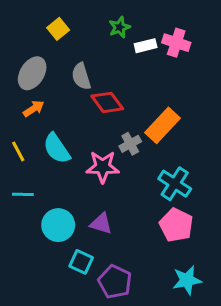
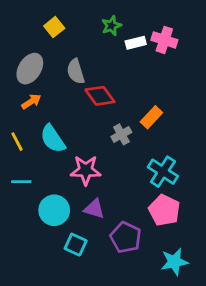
orange rectangle: (162, 125) -> (151, 117), size x0.7
pink star: (103, 167) -> (86, 170), moved
purple pentagon: (115, 282) -> (126, 237), moved

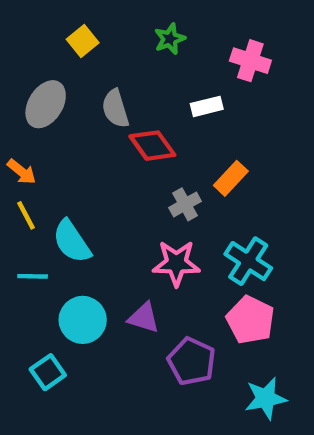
white rectangle: (136, 43) -> (207, 106), moved
orange arrow: (31, 102) -> (22, 172), moved, turned 72
cyan semicircle: (53, 139) -> (72, 241), moved
pink star: (86, 170) -> (176, 263), moved
cyan square: (76, 245) -> (48, 372), moved, turned 30

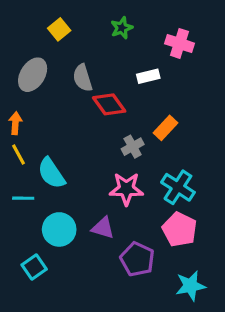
orange arrow: (22, 172) -> (15, 123), turned -125

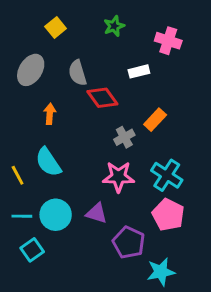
orange arrow: (15, 123) -> (50, 114), moved
yellow line: (19, 154) -> (18, 175), moved
cyan line: (23, 198) -> (22, 216), moved
cyan star: (190, 286) -> (161, 272), moved

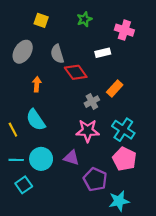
yellow square: (56, 28) -> (41, 20), turned -32

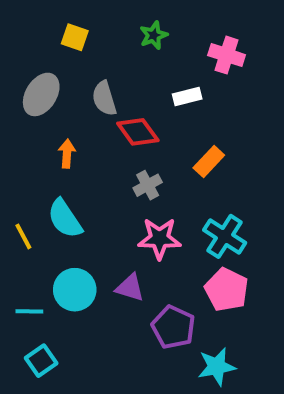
gray cross: (92, 102) -> (148, 185), moved
cyan line: (16, 160) -> (29, 311), moved
cyan square: (24, 185) -> (41, 361), moved

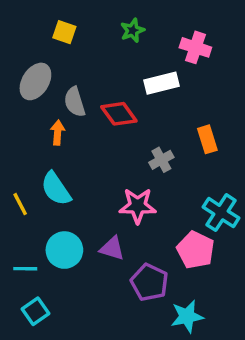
white rectangle: (187, 96) -> (161, 83), size x1.4
gray semicircle: (104, 98) -> (75, 102), moved
orange rectangle: (209, 162) -> (207, 139), moved, turned -60
gray cross: (148, 185) -> (161, 160), moved
cyan cross: (225, 236) -> (221, 213), moved

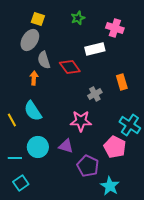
gray ellipse: (35, 81) -> (30, 40), moved
cyan star: (187, 316) -> (110, 186), turned -30

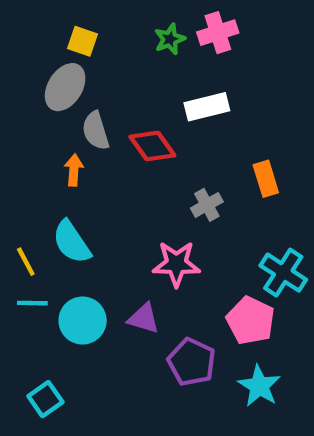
pink cross: (115, 28) -> (218, 33), moved, turned -36
cyan line: (15, 158) -> (32, 303), moved
cyan star: (110, 186) -> (259, 386), moved

